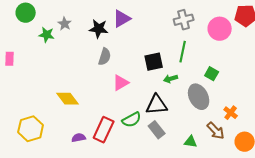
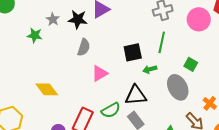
gray star: (65, 24) -> (53, 19), moved
green star: (47, 35) -> (35, 35), moved

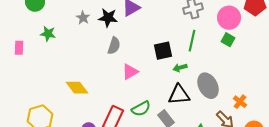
green star: (35, 35) -> (48, 34), moved
green square: (191, 64) -> (228, 40), moved
black triangle: (136, 95) -> (179, 95), moved

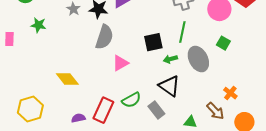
green square: (228, 40) -> (223, 43), moved
gray semicircle: (114, 46) -> (104, 37), size x1.4
gray ellipse: (208, 86) -> (198, 59), moved
black triangle: (179, 95) -> (169, 86), turned 40

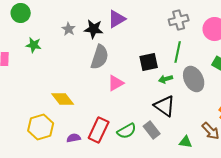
green semicircle: (131, 100) -> (127, 131), moved
yellow hexagon: (30, 109) -> (41, 127), moved

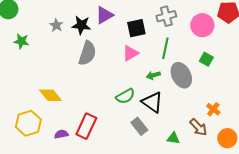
black square: (149, 62) -> (136, 28), moved
pink triangle: (116, 83) -> (130, 53), moved
green semicircle: (127, 131) -> (125, 96), moved

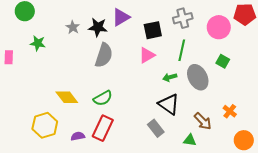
green semicircle: (125, 96) -> (103, 98), moved
brown arrow: (198, 127) -> (203, 121), moved

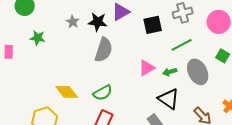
green line: (182, 50) -> (182, 45), turned 50
pink triangle: (147, 55) -> (147, 68), moved

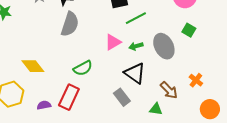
green line: (182, 45) -> (136, 18), moved
green semicircle: (103, 93) -> (83, 68), moved

